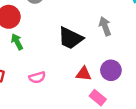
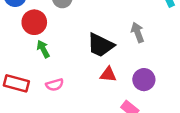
red triangle: (84, 74) -> (108, 74), moved
pink semicircle: (37, 77) -> (55, 85), moved

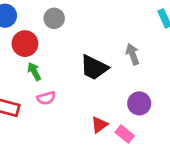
red triangle: (108, 74) -> (99, 125), moved, turned -42
pink semicircle: (55, 85) -> (46, 98), moved

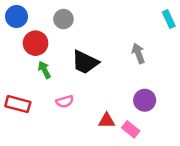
black trapezoid: (94, 68) -> (85, 62), moved
pink semicircle: (46, 98) -> (65, 102), moved
red triangle: (99, 125) -> (107, 121), turned 36

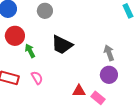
red circle: (36, 43) -> (15, 36), moved
gray arrow: (138, 53) -> (109, 53), moved
pink semicircle: (65, 102) -> (37, 78), moved, turned -104

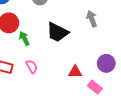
gray arrow: (109, 53) -> (92, 19), moved
red triangle: (79, 91) -> (75, 72), moved

